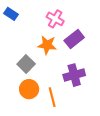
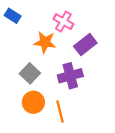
orange star: (47, 45) -> (45, 42), moved
purple cross: (74, 75) -> (70, 76), moved

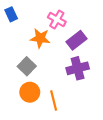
blue rectangle: (13, 16) -> (11, 14), turned 32
purple cross: (70, 76) -> (78, 68), moved

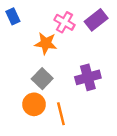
purple rectangle: (77, 40) -> (96, 20), moved
gray square: (27, 66) -> (42, 79), moved

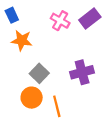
orange star: (46, 43) -> (22, 40), moved

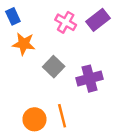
gray square: (39, 73) -> (54, 67), moved
orange circle: (32, 98) -> (34, 119), moved

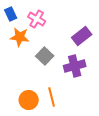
purple rectangle: (98, 20) -> (82, 36), moved
pink cross: (66, 22) -> (37, 19), moved

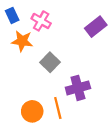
purple rectangle: (82, 36) -> (96, 27), moved
purple cross: (75, 66) -> (78, 88), moved

